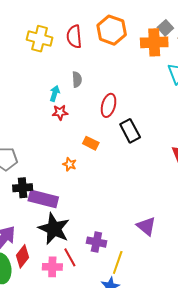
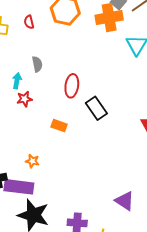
red semicircle: (74, 37) -> (29, 22), size x0.6
orange star: (70, 164) -> (32, 161), moved

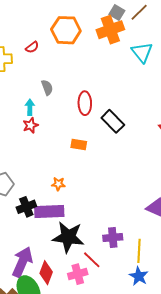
red semicircle: (29, 22) -> (32, 47), turned -104
red star: (25, 99) -> (30, 125), moved

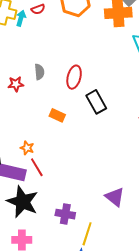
gray semicircle: (47, 88) -> (39, 72), moved
cyan arrow: (30, 107) -> (21, 18), moved
red line: (92, 260) -> (37, 167), moved

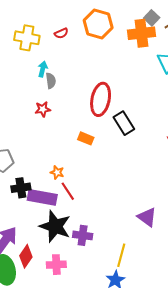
cyan arrow: (21, 18) -> (43, 69), moved
gray semicircle: (39, 72) -> (51, 81), moved
red ellipse: (74, 77) -> (101, 99), size x1.4
purple cross: (65, 214) -> (83, 235), moved

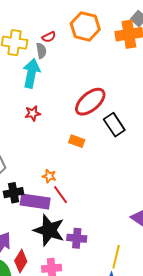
cyan arrow: (43, 69) -> (31, 73), size x1.8
gray semicircle: (51, 81) -> (41, 51), moved
red ellipse: (101, 99) -> (90, 102), turned 40

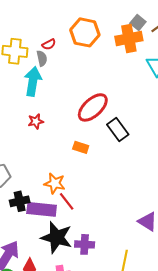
orange star: (49, 176) -> (55, 183), size x1.5

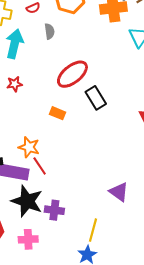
gray semicircle: (42, 58) -> (49, 31), moved

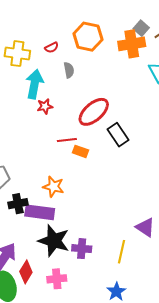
red star: (15, 84) -> (45, 106), moved
red line: (40, 166) -> (67, 140), moved, turned -60
yellow line: (93, 230) -> (122, 252), moved

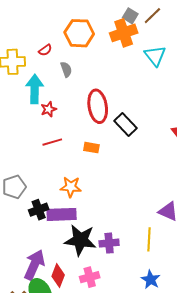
red ellipse: (94, 112) -> (98, 106), turned -48
red line: (67, 140) -> (52, 142), moved

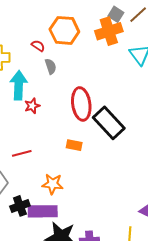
red semicircle: (45, 50) -> (38, 46), moved, turned -112
black rectangle: (126, 125) -> (109, 123), size x1.4
red line: (52, 142) -> (22, 153), moved

